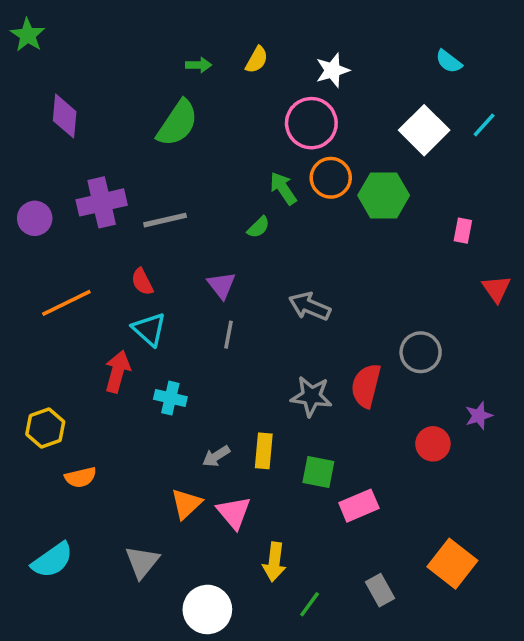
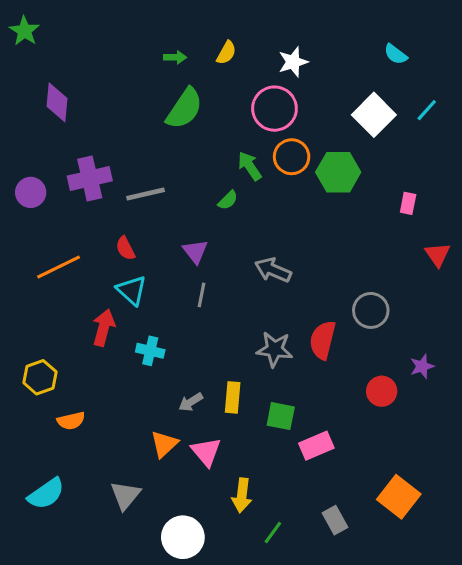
green semicircle: (177, 123) -> (184, 109), moved

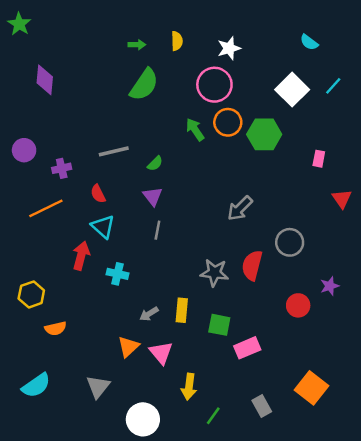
yellow semicircle: (226, 53) -> (177, 41), turned -30
purple cross: (90, 178) -> (62, 168), moved, size x0.6
green semicircle: (228, 200) -> (155, 163), moved
gray arrow: (273, 270) -> (240, 208), moved, turned -68

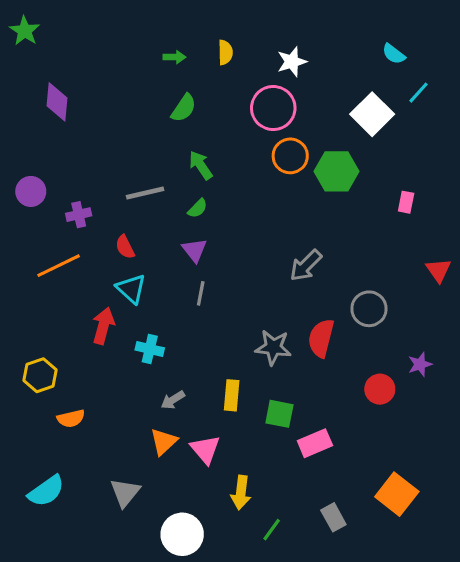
green semicircle: (144, 85) -> (184, 108), size x0.7
cyan line: (333, 86) -> (418, 93), moved
green arrow: (195, 130) -> (201, 165), moved
red triangle: (342, 199) -> (438, 270), moved
gray arrow: (149, 314) -> (173, 400), moved

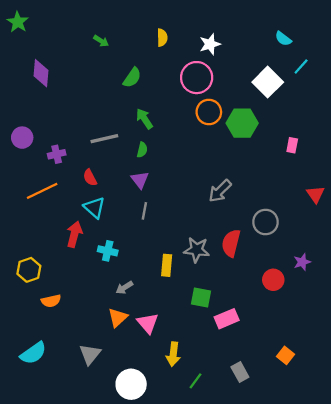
green arrow: (174, 57) -> (101, 41), moved, turned 32
green semicircle: (198, 208) -> (142, 150), turned -32
yellow rectangle: (232, 395) -> (167, 265), moved
orange square: (397, 494) -> (285, 355), size x0.6

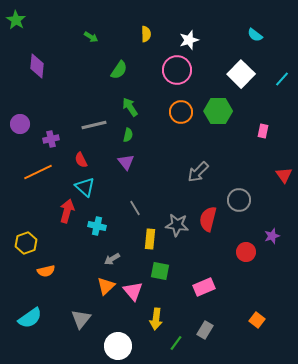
cyan line: (301, 66) -> (282, 79), moved
orange circle: (209, 112) -> (181, 112), moved
gray line: (144, 211) -> (135, 208), moved, turned -42
green square: (201, 298) -> (160, 271), moved
gray rectangle: (240, 372) -> (205, 330), moved, turned 60

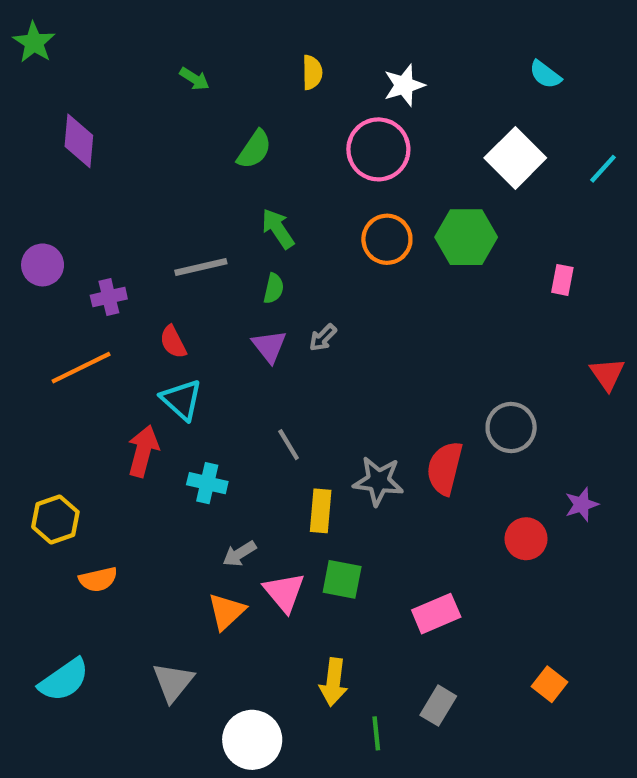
gray arrow: (198, 172) -> (323, 338), moved, size x0.6
pink triangle: (133, 291) -> (284, 592), moved
green line: (176, 343) -> (376, 733), turned -42

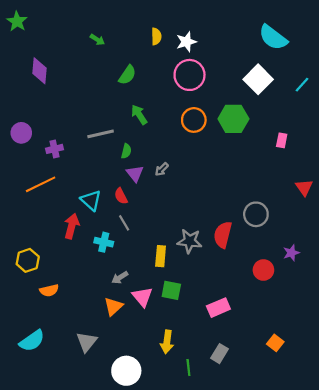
cyan semicircle: (545, 75) -> (273, 37), size x1.8
white star: (404, 85) -> (186, 42), moved
green semicircle: (274, 288) -> (126, 151), moved
red semicircle: (173, 342) -> (121, 196), moved
gray line: (289, 445) -> (124, 223), moved

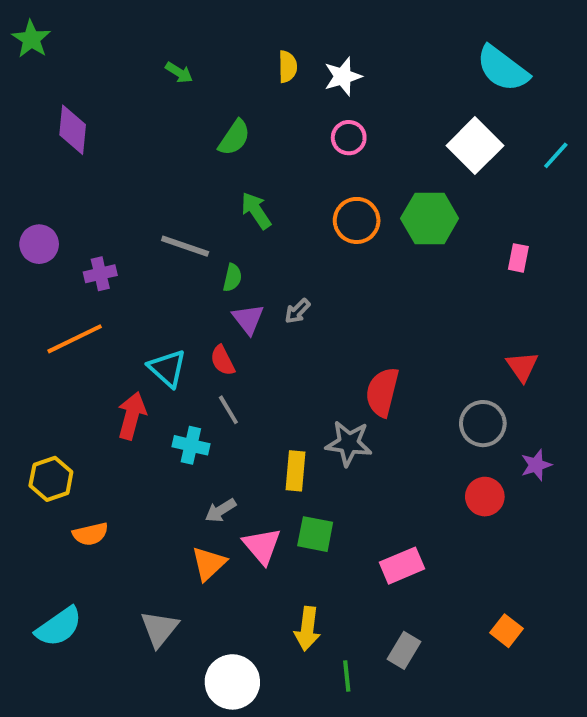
pink circle: (190, 75) -> (349, 138), size x0.6
gray line: (101, 134) -> (185, 246), turned 32
red triangle: (304, 187) -> (522, 366), moved
gray circle: (256, 214) -> (483, 424), moved
red semicircle: (223, 235) -> (382, 392), moved

